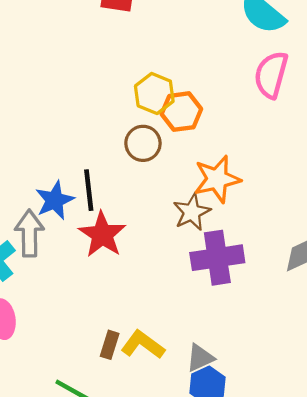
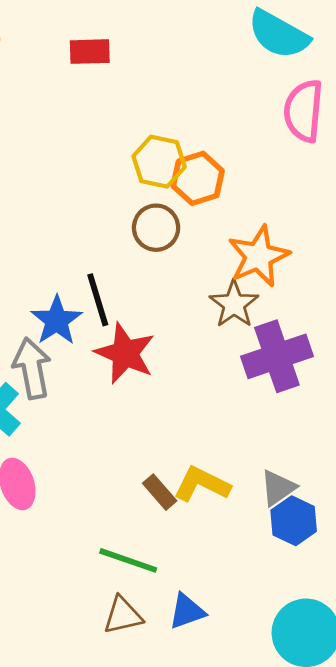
brown rectangle: (110, 345) -> (160, 492), turned -48

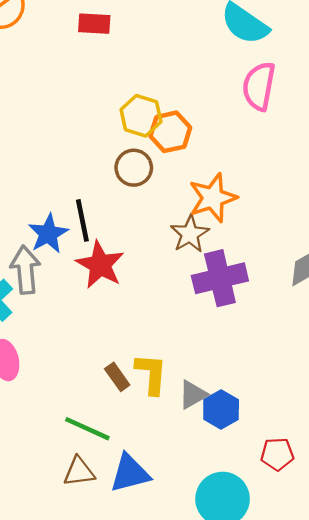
yellow L-shape: (202, 484) -> (151, 374), turned 63
gray triangle: (278, 488) -> (193, 395), moved
blue triangle: (187, 611) -> (130, 473), size x1.4

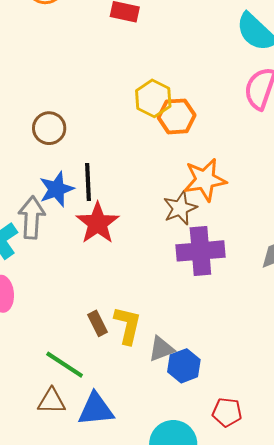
brown circle: (134, 168) -> (49, 128), moved

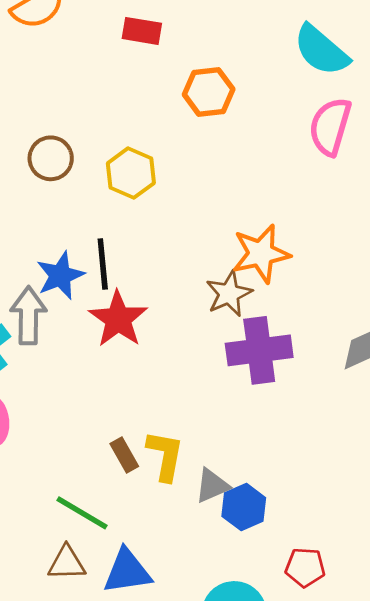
yellow hexagon: (153, 98) -> (131, 173), moved
orange hexagon: (177, 116) -> (209, 92), moved
brown circle: (49, 128) -> (51, 158), moved

